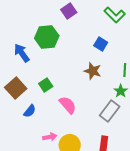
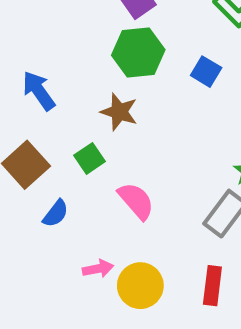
green hexagon: (47, 37) -> (138, 52), moved
brown star: (93, 71) -> (119, 112), moved

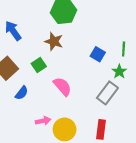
blue square: (206, 72) -> (98, 54), moved

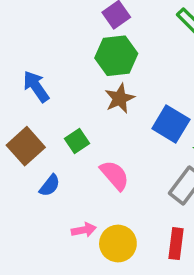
brown star: (54, 41) -> (120, 98), moved, turned 30
blue square: (98, 54) -> (171, 124), size x1.5

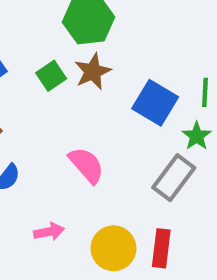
green square: (77, 141) -> (51, 76), moved
yellow circle: (118, 244) -> (113, 248), moved

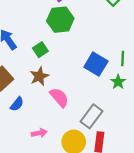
brown star: (93, 72) -> (39, 76), moved
gray rectangle: (174, 178) -> (92, 116), moved

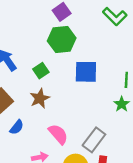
blue square: (96, 64) -> (86, 72), moved, turned -30
pink semicircle: (59, 97) -> (58, 134), moved

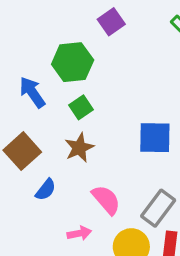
green hexagon: (62, 40) -> (73, 62), moved
blue square: (86, 72) -> (155, 138), moved

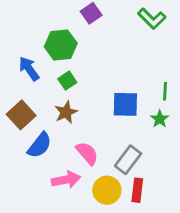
blue semicircle: (46, 190) -> (40, 145), size x1.5
pink arrow: (79, 233) -> (66, 180), size x1.5

